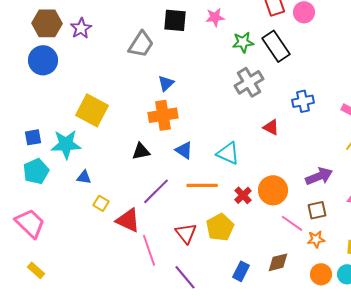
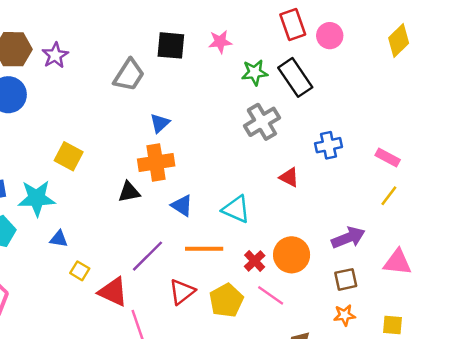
yellow square: (92, 110) -> (69, 156), size x0.7
black triangle: (141, 151) -> (129, 192), moved
pink line: (292, 223) -> (271, 295), moved
red triangle: (186, 233) -> (182, 292), moved, turned 30

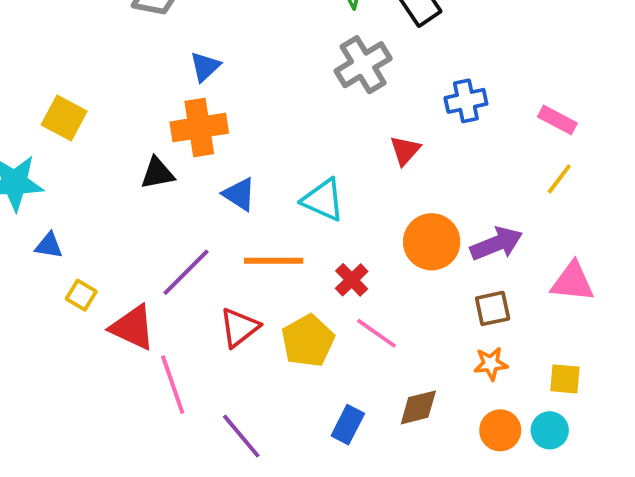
red triangle: (289, 177) -> (405, 150), turned 45
orange circle: (292, 255) -> (432, 242), moved

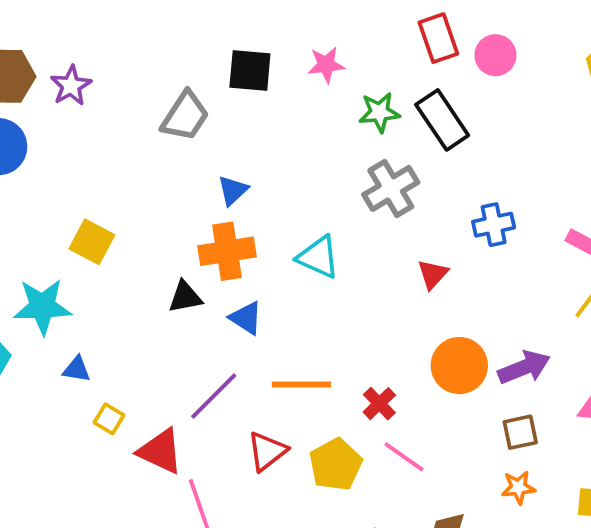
blue triangle: (239, 194) -> (246, 318), moved
cyan triangle: (323, 200) -> (318, 257), moved

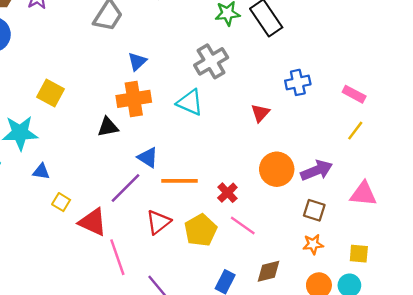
gray cross: (391, 188) -> (211, 61), moved
blue triangle: (246, 318) -> (148, 158), moved
brown square: (520, 432) -> (314, 210), turned 30

